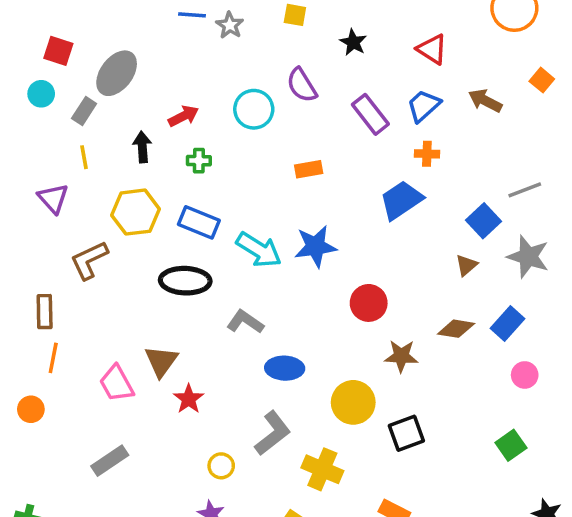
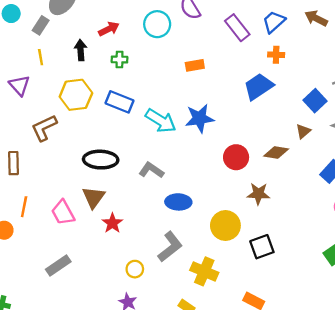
black ellipse: (185, 281) -> (101, 160), moved
brown diamond: (456, 329) -> (276, 153), moved
orange line: (53, 358) -> (24, 207), moved

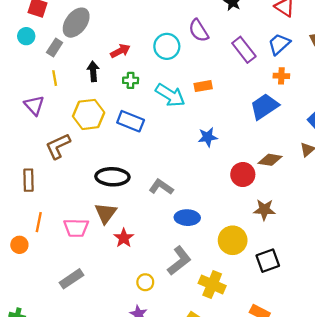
blue star: (200, 118) -> (208, 137), size x0.7
cyan arrow: (161, 121) -> (170, 95), moved
brown diamond: (276, 153) -> (270, 160), moved
pink trapezoid: (63, 213) -> (76, 228), turned -60

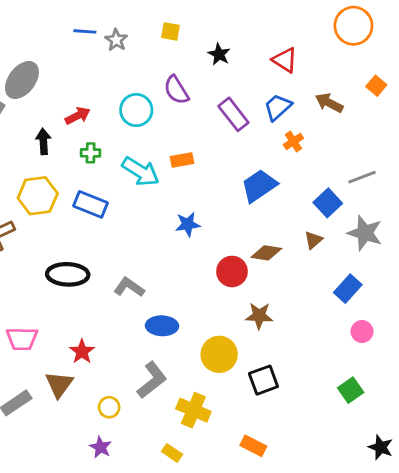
orange cross: (281, 76) -> (293, 141), moved, turned -35
brown triangle: (106, 213) -> (59, 384), moved

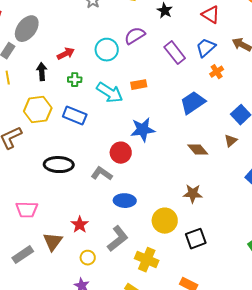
purple semicircle: (176, 90) -> (135, 36), turned 90
blue star: (188, 224) -> (143, 130), size x1.4
brown diamond: (266, 253) -> (198, 150), turned 40
red circle: (232, 271) -> (121, 153), moved
red star: (82, 352) -> (80, 225), moved

